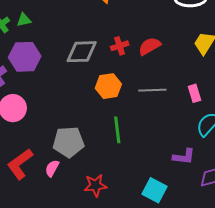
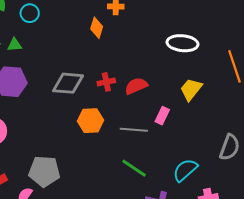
pink rectangle: (195, 93) -> (162, 116), moved, turned 36
green line: (117, 130) -> (134, 168), moved, turned -56

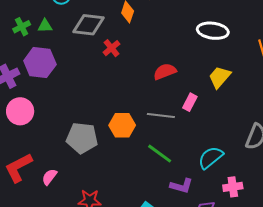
red cross: (106, 82) -> (112, 48), moved, turned -30
gray diamond: (68, 83) -> (88, 25), moved
orange hexagon: (91, 121) -> (122, 125), moved
gray pentagon: (44, 171) -> (82, 138), moved

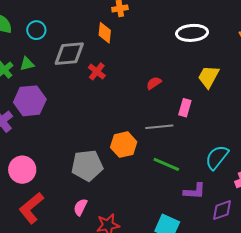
red semicircle: (165, 72) -> (154, 83), size x0.7
pink circle: (20, 111) -> (22, 170), moved
pink semicircle: (49, 177) -> (80, 207), moved

